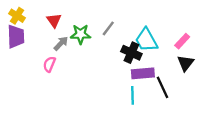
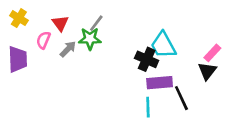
gray line: (108, 28) -> (96, 23), moved
purple trapezoid: (16, 37) -> (18, 59), moved
pink rectangle: (182, 41) -> (212, 53), moved
pink semicircle: (49, 64) -> (43, 40), moved

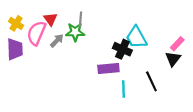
yellow cross: (19, 18) -> (16, 23), moved
gray line: (96, 23) -> (81, 19), turned -32
pink semicircle: (43, 40) -> (36, 33), size x1.6
purple rectangle: (160, 83) -> (108, 69), moved

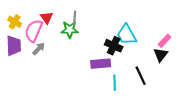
gray arrow: (57, 41) -> (39, 49), moved

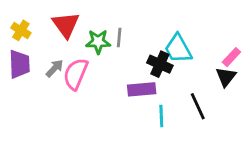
red triangle: (47, 18) -> (66, 25), size x1.5
gray line: (75, 18) -> (119, 37), moved
pink semicircle: (34, 31) -> (76, 74), moved

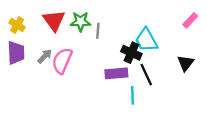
green star: (98, 42) -> (81, 22), moved
pink rectangle: (231, 57) -> (190, 20), moved
black line: (198, 106) -> (146, 75), moved

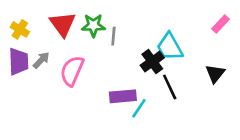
black cross: (131, 53) -> (152, 62), turned 30
gray arrow: (45, 56) -> (41, 60), moved
purple rectangle: (116, 73) -> (123, 96), moved
cyan line: (132, 95) -> (139, 108), moved, turned 36

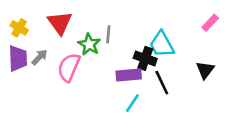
green star: (93, 25) -> (89, 44), moved, turned 30
black cross: (152, 62) -> (145, 58), turned -35
purple rectangle: (123, 96) -> (129, 75), moved

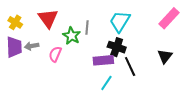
pink rectangle: (210, 23) -> (169, 18), size x1.5
cyan trapezoid: (162, 44) -> (120, 21), moved, turned 60
gray arrow: (39, 57) -> (32, 46), turned -144
pink semicircle: (69, 67) -> (55, 54), size x0.7

